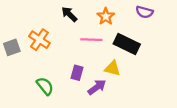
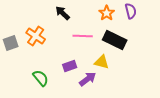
purple semicircle: (144, 12) -> (131, 11), turned -119
orange star: (106, 16) -> (107, 13), moved
purple rectangle: (77, 73) -> (70, 66), turned 56

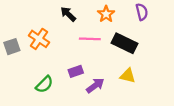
orange star: (107, 13) -> (106, 14), moved
yellow triangle: (102, 62) -> (128, 76), moved
green semicircle: (41, 78) -> (44, 84), turned 84

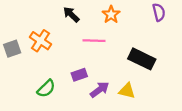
purple semicircle: (142, 12) -> (159, 12), moved
black rectangle: (124, 43) -> (142, 59), moved
yellow triangle: (128, 76) -> (127, 91), moved

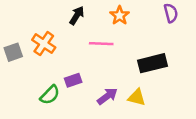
black arrow: (71, 15) -> (77, 16), turned 78
black rectangle: (142, 59) -> (153, 63), turned -40
purple rectangle: (79, 75) -> (73, 80), moved

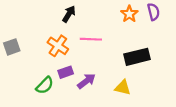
orange star: (120, 16) -> (129, 14), moved
orange cross: (44, 44) -> (58, 46), moved
purple arrow: (107, 96) -> (86, 81), moved

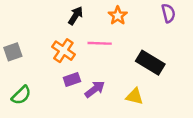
orange star: (129, 14) -> (118, 16), moved
black rectangle: (137, 57) -> (150, 63), turned 45
green semicircle: (45, 85) -> (21, 95), moved

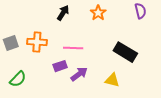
pink line: (100, 43) -> (73, 48), moved
orange cross: (63, 51) -> (37, 42), moved, turned -30

